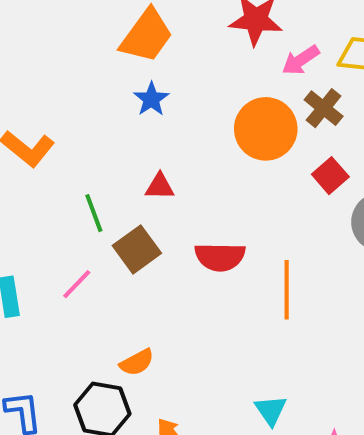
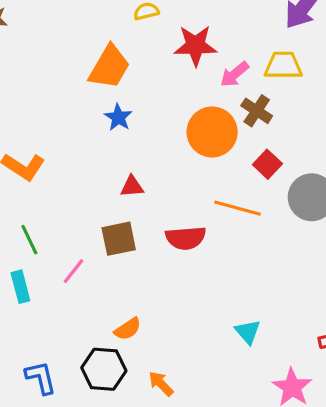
green line: (94, 213) -> (29, 240), moved
brown square: (137, 249) -> (119, 239), turned 30
orange line: (287, 290) -> (238, 208), moved, turned -69
cyan triangle: (271, 410) -> (248, 332), moved

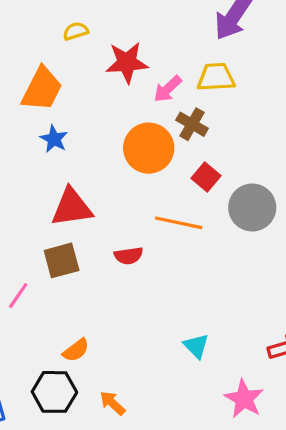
red triangle: (132, 186) -> (72, 207), size x1.8
red semicircle: (186, 238) -> (129, 256), size x0.7

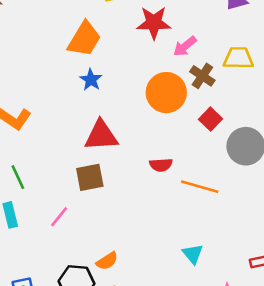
yellow trapezoid: (216, 77) -> (238, 58), moved
orange line: (179, 223) -> (200, 187), moved
red semicircle: (129, 256) -> (161, 165), moved
pink line: (18, 296) -> (59, 217), moved
orange semicircle: (76, 350) -> (107, 261), moved

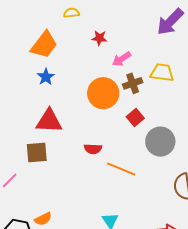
red star: (154, 23) -> (99, 38), size x0.6
brown cross: (202, 76) -> (133, 83), turned 30

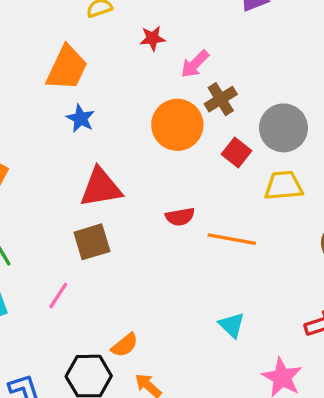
yellow trapezoid: (162, 73) -> (284, 186), moved
gray circle: (160, 142) -> (283, 128), moved

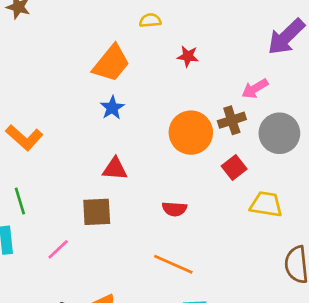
pink arrow: (195, 64) -> (255, 89), moved
gray circle: (283, 128) -> (279, 133), moved
red triangle: (101, 188) -> (115, 169), size x0.7
orange line: (232, 239) -> (173, 264), moved

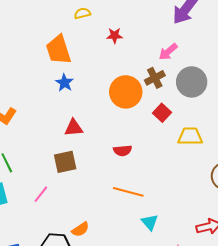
orange trapezoid: (111, 63) -> (58, 50), turned 132

